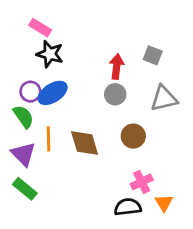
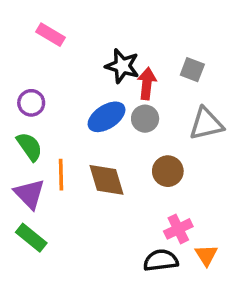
black star: (50, 54) -> (122, 66), moved
purple circle: (30, 92) -> (31, 103), moved
blue ellipse: (53, 93) -> (107, 117), moved

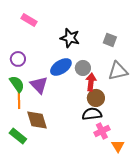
red arrow: (147, 84) -> (91, 82), moved
orange line: (61, 175) -> (19, 100), moved
brown diamond: (107, 180) -> (37, 120), moved
purple triangle: (29, 194) -> (39, 85), moved
black semicircle: (161, 260) -> (92, 114), moved

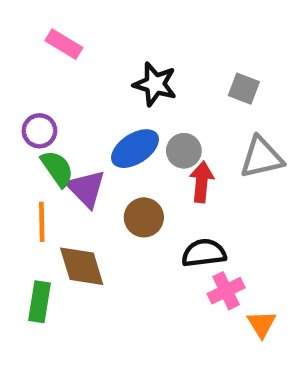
green semicircle: (17, 84) -> (57, 169), moved
brown circle: (96, 98) -> (144, 217), moved
green rectangle: (18, 136) -> (39, 302), turned 60

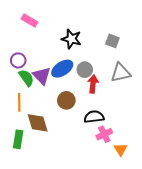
purple triangle: (86, 189) -> (42, 76), moved

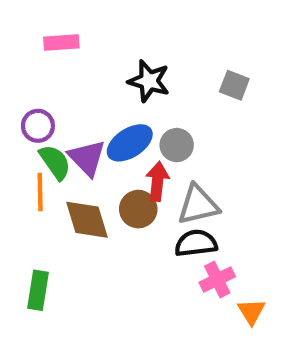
pink rectangle: (29, 20) -> (61, 43), turned -35
gray triangle: (121, 73) -> (198, 205), moved
red arrow: (93, 84) -> (157, 181), moved
orange line: (19, 102) -> (40, 192), moved
brown diamond: (38, 123) -> (87, 220), moved

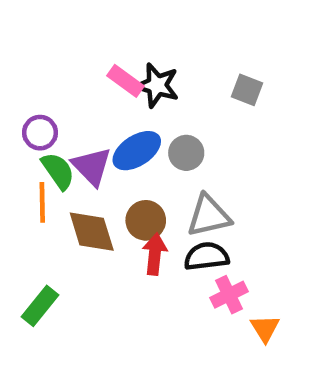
pink rectangle: (61, 43) -> (125, 81), moved, turned 40
red arrow: (157, 181) -> (155, 254), moved
green rectangle: (38, 290) -> (40, 306), turned 30

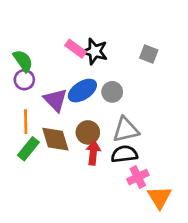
green semicircle: (58, 171) -> (23, 61), moved
green rectangle: (40, 306) -> (28, 149), moved
orange triangle: (265, 328) -> (159, 197), size x1.4

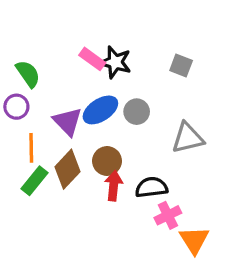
purple circle: (24, 80) -> (16, 107), moved
gray triangle: (126, 130) -> (188, 138), moved
brown diamond: (55, 139) -> (67, 169), turned 60

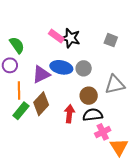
blue ellipse: (100, 110) -> (61, 67), turned 45
purple triangle: (67, 121) -> (41, 74), turned 48
brown circle: (107, 161) -> (89, 96), moved

